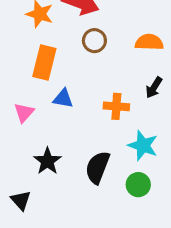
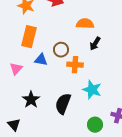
brown circle: (94, 41) -> (61, 50), moved
orange semicircle: (149, 42) -> (85, 24), moved
black arrow: (154, 88) -> (95, 44), moved
green circle: (138, 185) -> (95, 125), moved

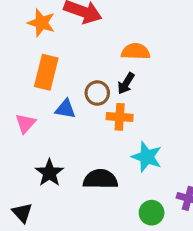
black arrow: (95, 44) -> (126, 83), moved
black semicircle: (63, 104) -> (100, 179), turned 70

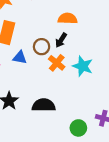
orange cross: (120, 117) -> (57, 63), turned 35
cyan star: (147, 157) -> (83, 66), moved

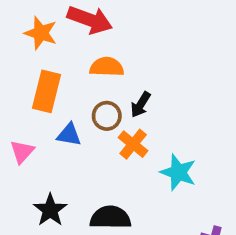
orange semicircle: (68, 18) -> (107, 67), moved
cyan star: (83, 66) -> (178, 172), moved

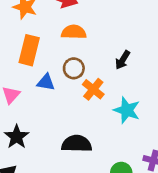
black arrow: (141, 105) -> (123, 60), moved
black star: (50, 210) -> (17, 137), moved

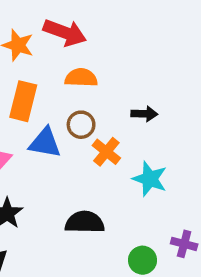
black arrow: (123, 60) -> (144, 114), turned -120
blue triangle: (46, 82) -> (45, 143), size x1.4

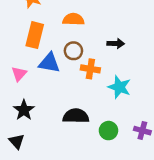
orange cross: (106, 152) -> (90, 69), turned -30
green circle: (143, 260) -> (108, 131), moved

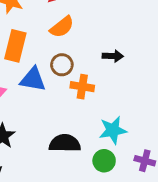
orange semicircle: (73, 19) -> (62, 27), turned 140
cyan star: (119, 87) -> (113, 130), moved, turned -30

